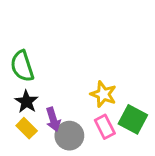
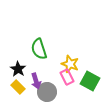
green semicircle: (22, 66) -> (39, 49), moved
pink rectangle: (105, 127) -> (67, 77), moved

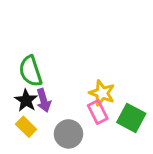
green semicircle: (39, 49) -> (30, 71), moved
purple arrow: (36, 81) -> (44, 100), moved

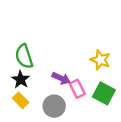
yellow star: (102, 93) -> (100, 60), moved
purple arrow: (44, 100) -> (61, 78), moved, turned -48

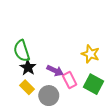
black star: (21, 80) -> (28, 67), moved
yellow rectangle: (21, 100) -> (27, 87), moved

